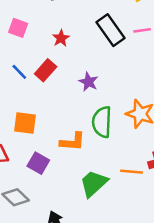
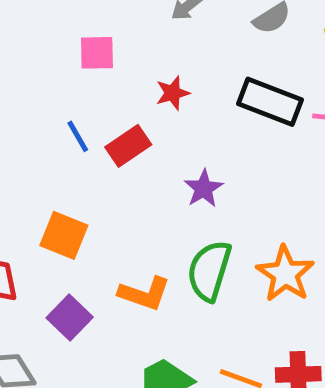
pink square: (18, 28) -> (97, 53), turned -36
black rectangle: (111, 30) -> (270, 102), turned -48

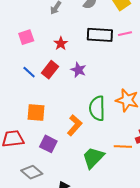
purple star: (204, 189) -> (78, 70), moved
orange L-shape: (144, 294) -> (75, 125), turned -50

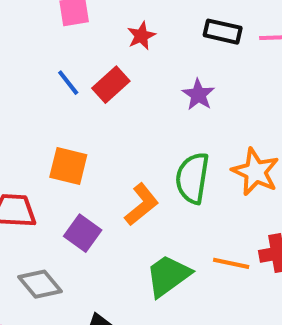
black rectangle: (100, 35) -> (223, 32), size x0.7
purple star: (78, 70) -> (198, 95), moved

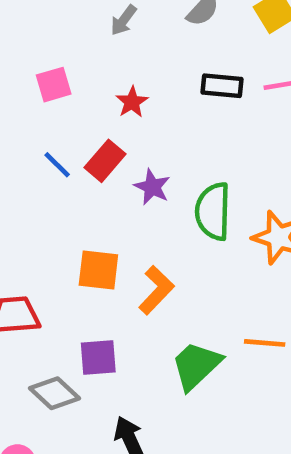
purple star: (198, 95) -> (152, 187), moved
orange square: (68, 166) -> (98, 270), moved
green semicircle: (192, 178) -> (213, 211), moved
purple square: (83, 233) -> (98, 358), moved, turned -33

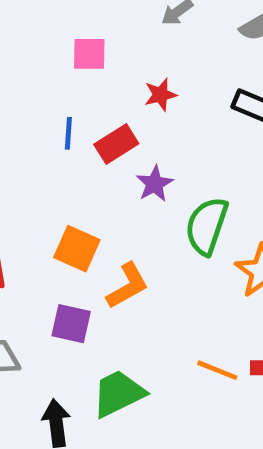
blue line: (57, 165) -> (68, 133), turned 32
purple square: (98, 358) -> (71, 324), moved
green trapezoid: (196, 366) -> (118, 393), moved

